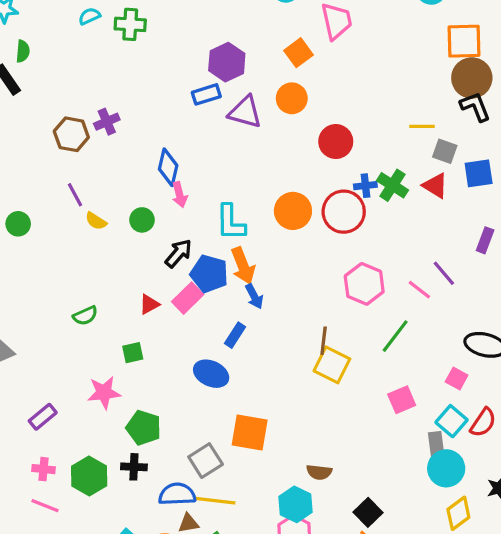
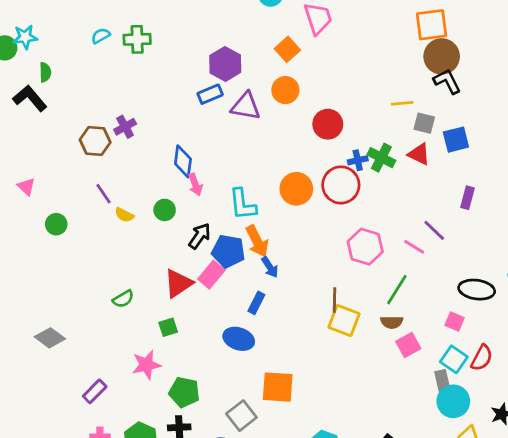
red triangle: (149, 304) -> (178, 283), size x1.6
brown semicircle: (319, 472) -> (392, 322), moved

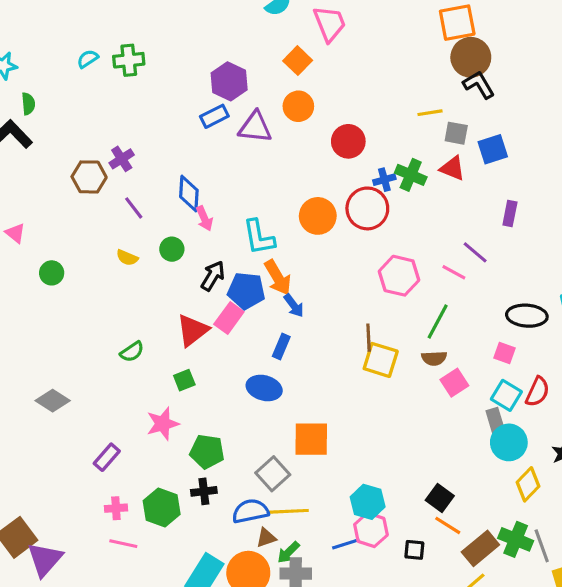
purple line: (104, 194) -> (134, 208), moved

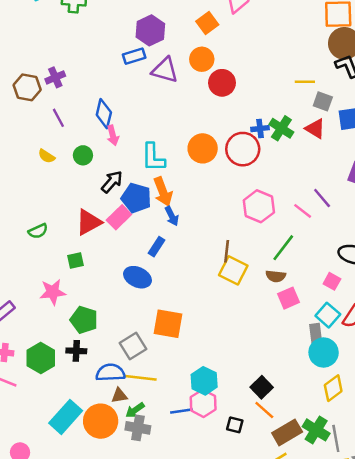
red circle: (348, 141) -> (222, 83), moved

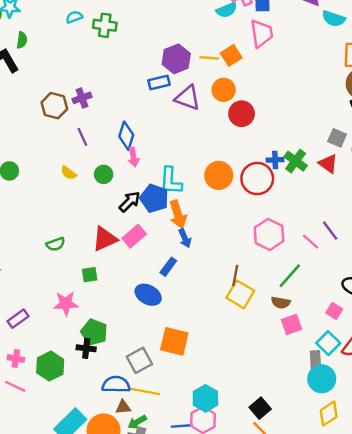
yellow line: (305, 82) -> (209, 58), moved
blue pentagon: (136, 198) -> (154, 198), moved
black cross: (76, 351) -> (86, 348), moved

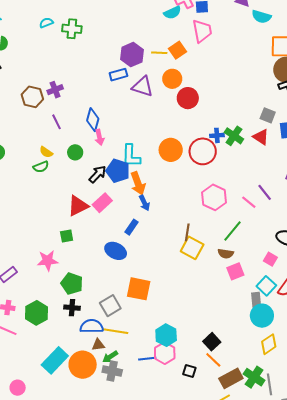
green semicircle: (56, 244) -> (41, 167), moved
black cross: (86, 348) -> (72, 308), moved

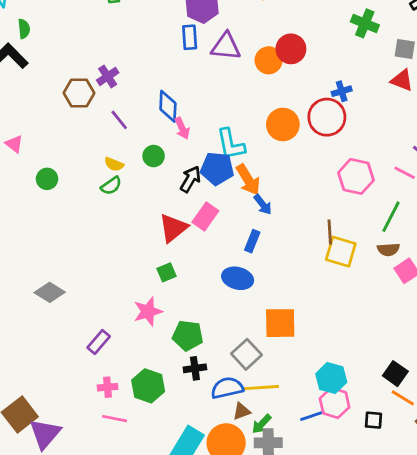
blue rectangle: (118, 75) -> (190, 37), turned -66
orange circle: (172, 79) -> (269, 60), moved
green cross: (234, 136) -> (365, 23), moved

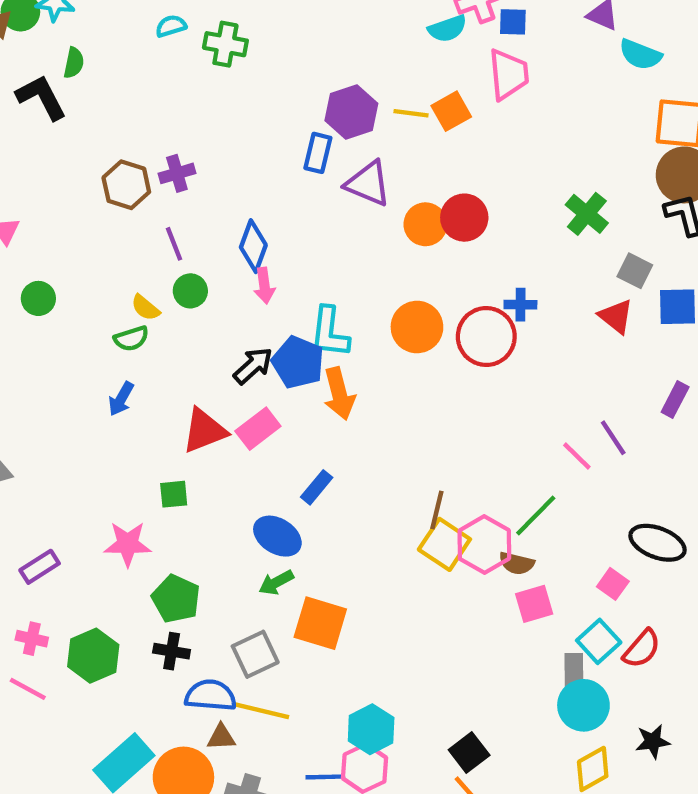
green circle: (154, 156) -> (190, 291), moved
pink hexagon: (356, 176) -> (484, 545), moved
blue arrow: (263, 205) -> (121, 399), moved, turned 50
green arrow: (262, 424) -> (276, 582), moved

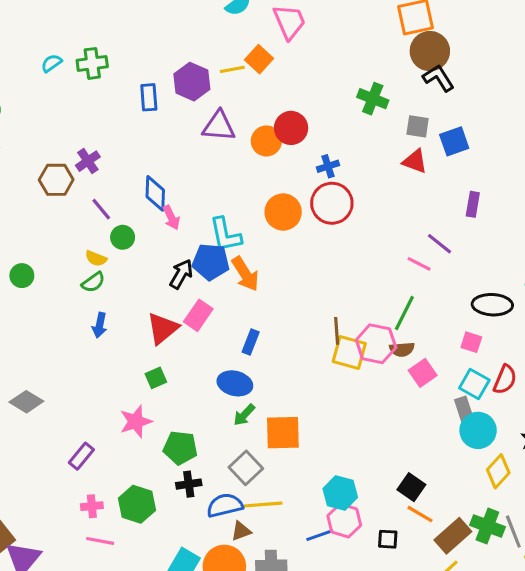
blue rectangle: (318, 153) -> (149, 97), moved
blue cross: (520, 305) -> (328, 166), moved

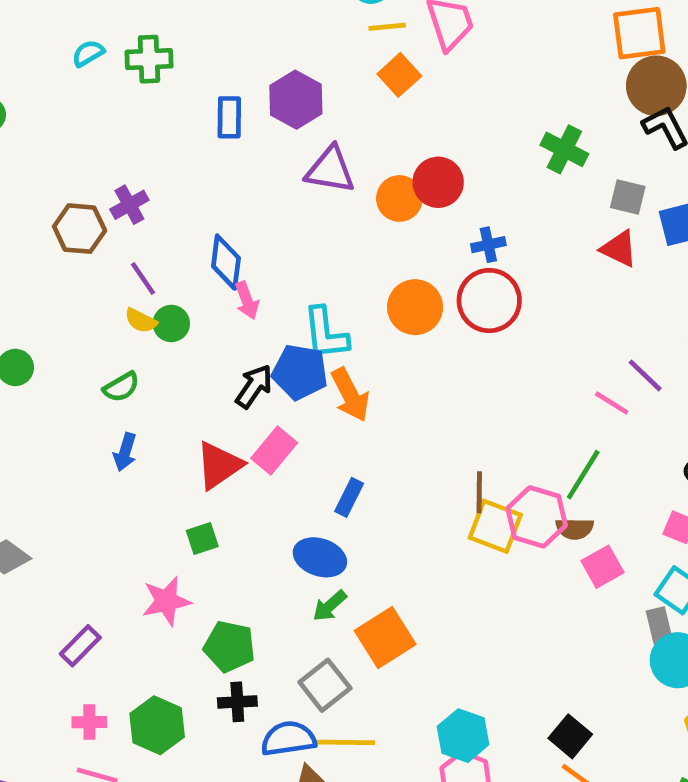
yellow line: (232, 69) -> (387, 27), moved
yellow semicircle: (96, 258) -> (141, 321), moved
orange square: (283, 433) -> (385, 637), turned -36

